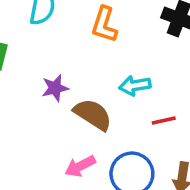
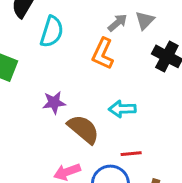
red line: (164, 120) -> (131, 154), moved

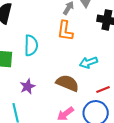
cyan semicircle: (52, 32) -> (31, 45), moved
purple star: (54, 103) -> (28, 87), moved

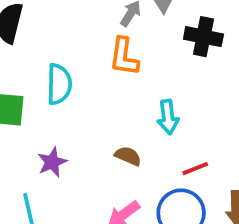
cyan arrow: (88, 62) -> (168, 117), turned -78
brown semicircle: (67, 83) -> (128, 156), size x0.6

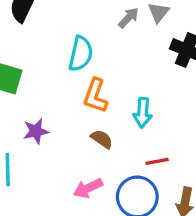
orange L-shape: (124, 57) -> (95, 96), moved
cyan semicircle: (59, 84) -> (81, 54), moved

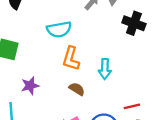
cyan semicircle: (81, 54) -> (59, 29), turned 70
red line: (157, 161) -> (132, 106), moved

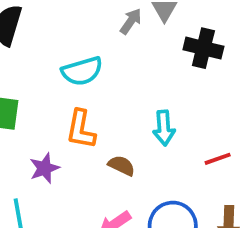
orange L-shape: (71, 59) -> (81, 129), moved
red line: (132, 106) -> (218, 159), moved

